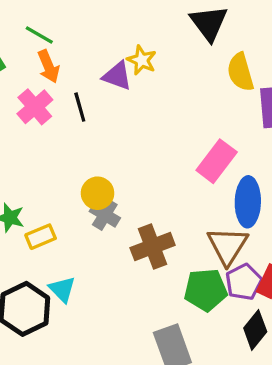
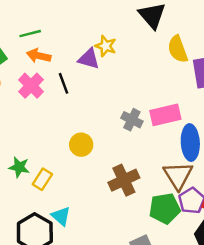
green line: (39, 35) -> (30, 34), turned -40
orange arrow: (49, 66) -> (39, 56), turned 130
pink rectangle: (217, 161) -> (165, 115), turned 44
gray cross: (105, 215) -> (132, 120), moved
yellow rectangle: (41, 237) -> (42, 179), turned -30

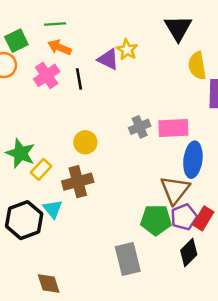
gray cross: (132, 120) -> (140, 127), turned 30
green star: (19, 167) -> (20, 153), size x1.4
brown cross: (124, 180) -> (78, 182), moved

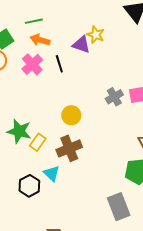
black hexagon: (24, 220) -> (29, 186), size x0.7

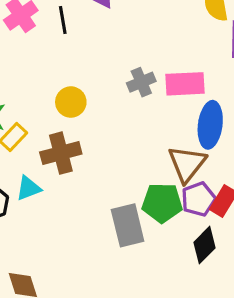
cyan triangle: (52, 173) -> (28, 188), turned 48
gray rectangle: (119, 207) -> (128, 225), moved

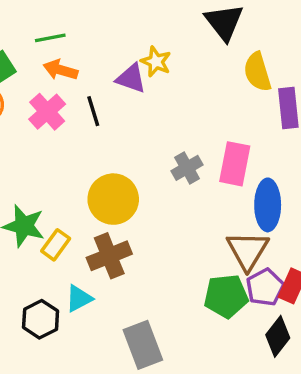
pink rectangle: (185, 84) -> (235, 164), turned -69
yellow circle: (71, 102) -> (113, 199), size x1.5
gray rectangle: (128, 225) -> (143, 345), moved

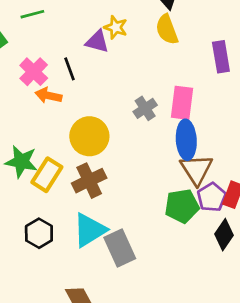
orange arrow: (60, 70) -> (48, 95), moved
yellow semicircle: (257, 72) -> (167, 29), moved
blue ellipse: (268, 205) -> (186, 140), moved
yellow rectangle: (56, 245) -> (47, 175), size x1.4
cyan triangle: (79, 298) -> (90, 230), moved, size x1.6

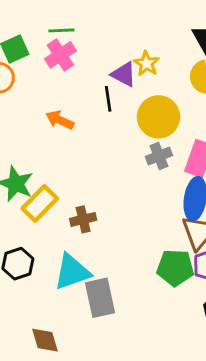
black line: (70, 69) -> (108, 99), moved
pink cross: (34, 72) -> (60, 55), moved
yellow circle: (89, 136) -> (159, 117), moved
brown cross: (89, 181) -> (83, 219), size x0.7

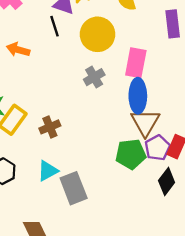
gray cross: (159, 156) -> (94, 77), moved
cyan triangle: (72, 272) -> (48, 171), size x0.7

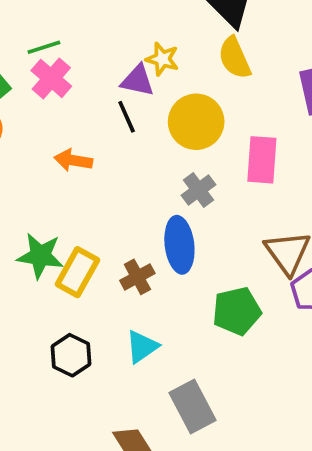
blue ellipse: (138, 96) -> (179, 245), moved
green pentagon: (131, 154) -> (237, 311), moved
gray rectangle: (74, 188) -> (192, 406), moved

